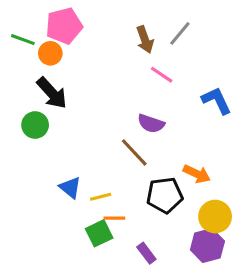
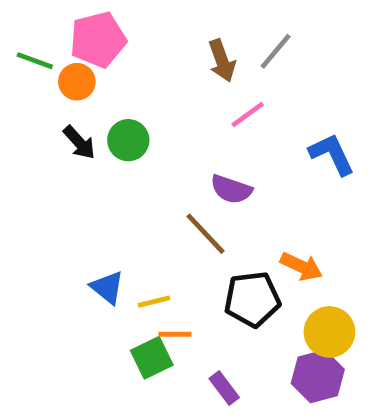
pink line: (162, 75) -> (248, 114), turned -70
black arrow: (52, 93) -> (79, 143), size x0.7
green circle: (35, 125) -> (128, 140), moved

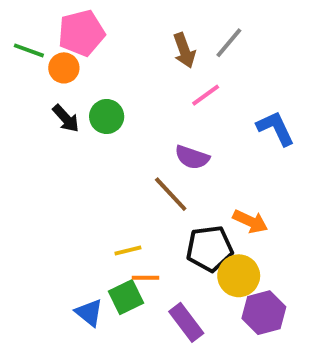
blue triangle: (107, 287) -> (89, 313), moved
yellow circle: (329, 332) -> (239, 276), moved
purple rectangle: (224, 388) -> (186, 322), size x1.4

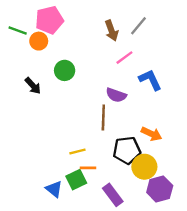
black arrow: (66, 118) -> (33, 86), moved
blue L-shape: (276, 128) -> (150, 80), moved
brown line: (171, 194) -> (103, 117), turned 45

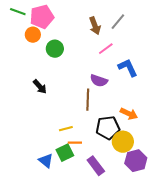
green line: (18, 31) -> (18, 12), moved
green circle: (65, 70) -> (55, 49), moved
black arrow: (33, 86) -> (40, 87), moved

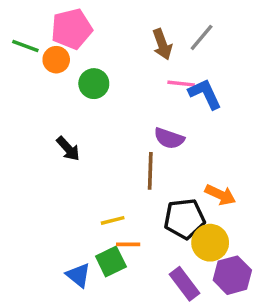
green line: (18, 12) -> (25, 46), moved
pink line: (106, 49) -> (181, 84), turned 42
blue L-shape: (128, 68) -> (205, 94), moved
purple rectangle: (96, 166) -> (184, 284), moved

